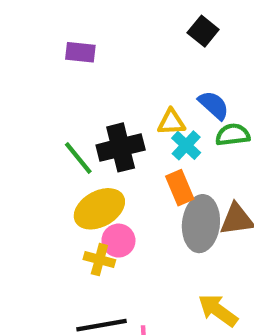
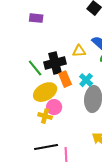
cyan cross: (186, 145) -> (86, 80), moved
orange rectangle: (180, 188) -> (65, 79), moved

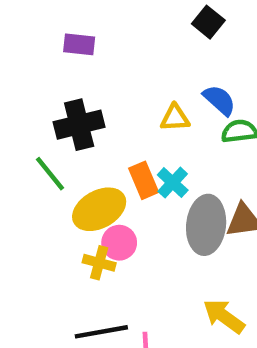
black cross: (55, 63) -> (79, 125), moved
green line: (35, 68) -> (50, 174), moved
cyan cross: (86, 80) -> (173, 183), moved

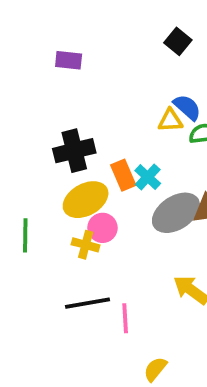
yellow triangle: (175, 118) -> (170, 121), moved
black cross: (79, 125) -> (74, 151), moved
green line: (50, 174) -> (25, 235), moved, turned 40
gray ellipse: (206, 225) -> (176, 213), turned 51

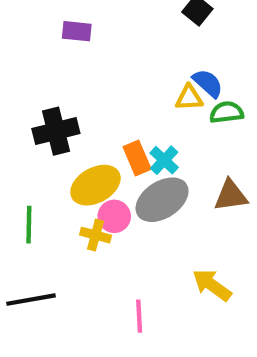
black cross: (74, 151) -> (56, 131), moved
gray ellipse: (176, 213) -> (162, 200), moved
black line: (87, 303) -> (31, 300), moved

